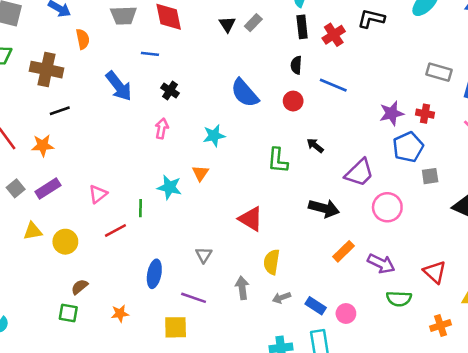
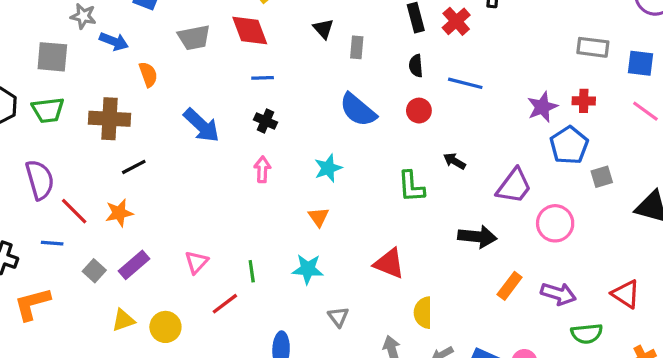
gray rectangle: (253, 23) -> (357, 47), moved, turned -30
blue line: (150, 54) -> (263, 78), moved
cyan star: (169, 187) -> (308, 269), moved

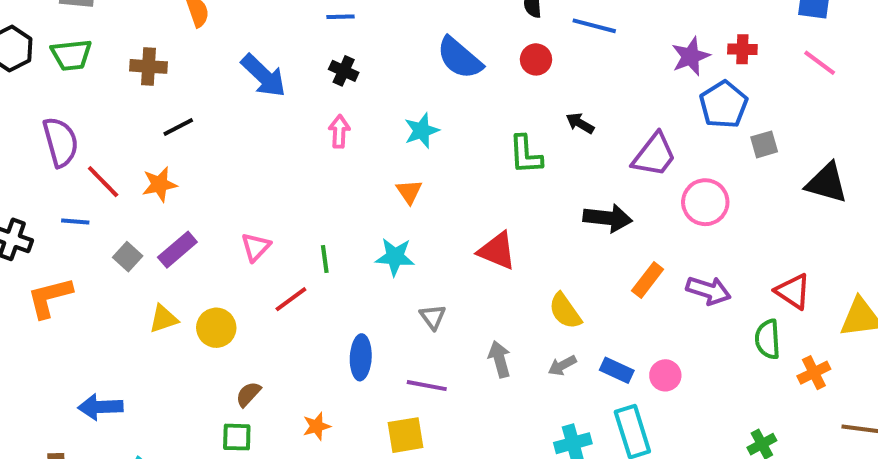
brown cross: (110, 119) -> (148, 66), size x0.7
yellow semicircle: (423, 313) -> (565, 311), moved, turned -36
green semicircle: (587, 334) -> (768, 339), moved, turned 92

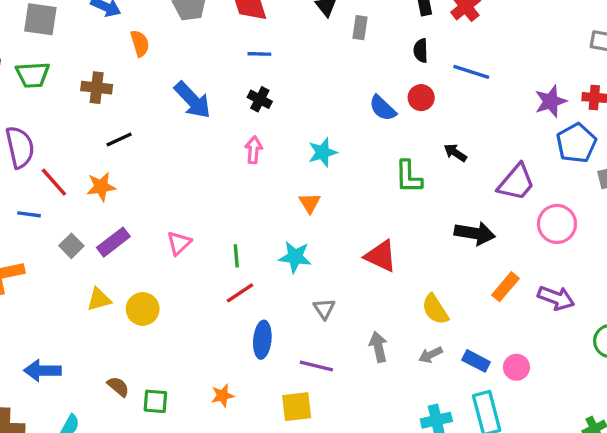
blue semicircle: (460, 58) -> (383, 108), moved, size x0.7
red line: (291, 299) -> (240, 293), moved
brown semicircle: (248, 394) -> (118, 387), moved, turned 85

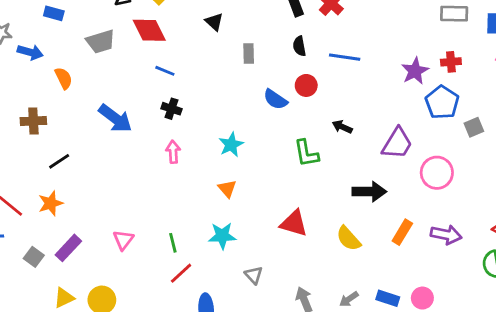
gray rectangle: (360, 28) -> (249, 53), moved
blue line: (259, 54) -> (165, 71), turned 30
yellow semicircle: (435, 309) -> (349, 239), moved

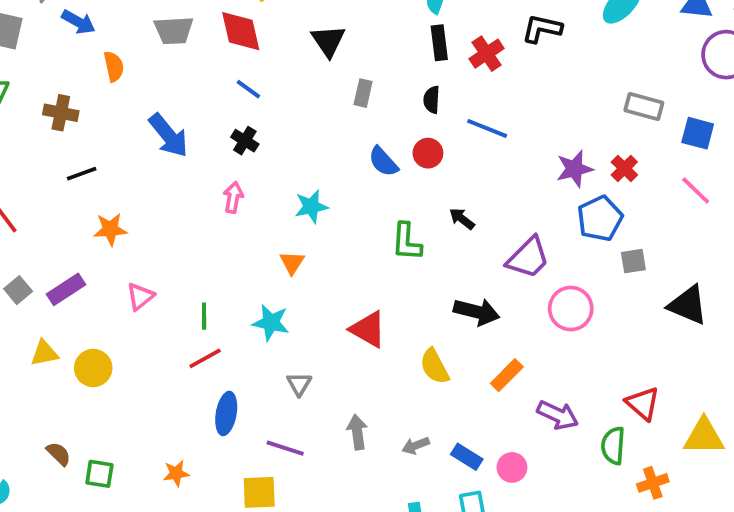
black triangle: (214, 22) -> (328, 41), size x1.4
red cross: (451, 62) -> (624, 168), turned 36
orange star: (51, 203) -> (110, 229), moved
purple arrow: (446, 235) -> (558, 415), moved

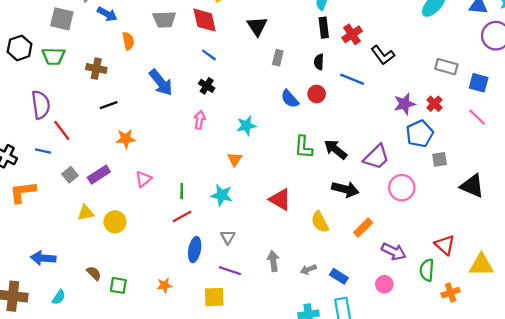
black L-shape: (542, 29) -> (383, 55), moved, turned -140
black arrow: (462, 219) -> (336, 149), moved, size x1.5
gray triangle: (299, 384) -> (228, 237), moved
pink circle: (512, 467) -> (384, 284), moved

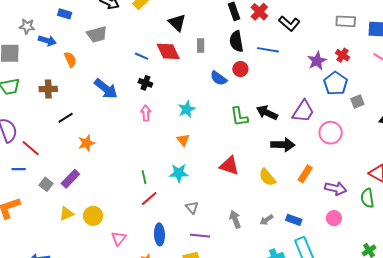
red diamond: (205, 20) -> (168, 51), moved
black semicircle: (319, 62) -> (236, 41), size x1.5
pink triangle: (143, 179) -> (119, 238), moved
blue ellipse: (195, 250) -> (159, 234), moved

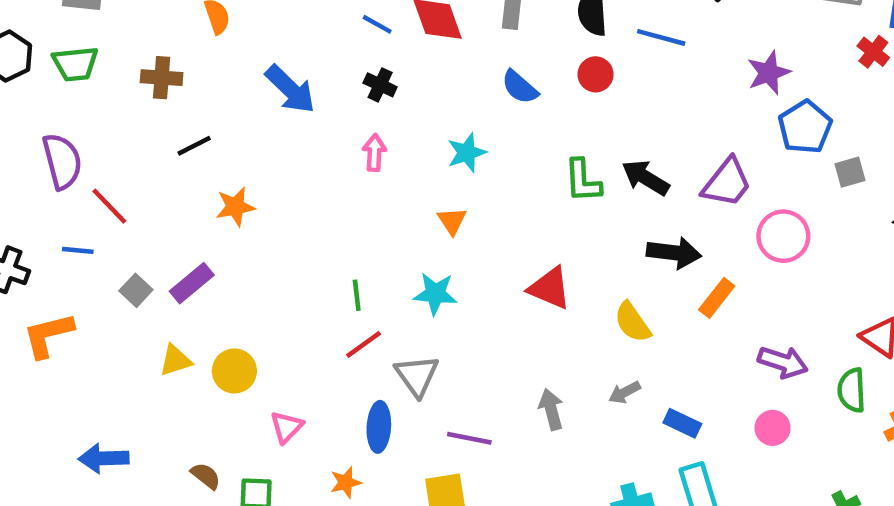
red cross: (342, 55) -> (873, 52), moved
blue semicircle: (219, 78) -> (520, 87), moved
orange rectangle: (305, 174) -> (717, 298), moved
gray triangle: (192, 207) -> (417, 376), moved, size x1.5
gray arrow: (266, 220) -> (625, 392), moved

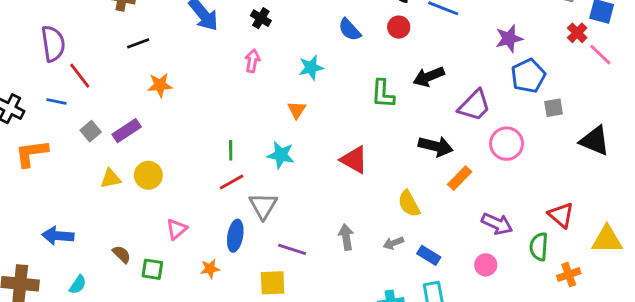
black arrow: (646, 178) -> (429, 77), moved, turned -60
yellow semicircle: (632, 322) -> (409, 204), moved
yellow circle: (234, 371) -> (148, 175), moved
gray arrow: (625, 392) -> (393, 243), moved

